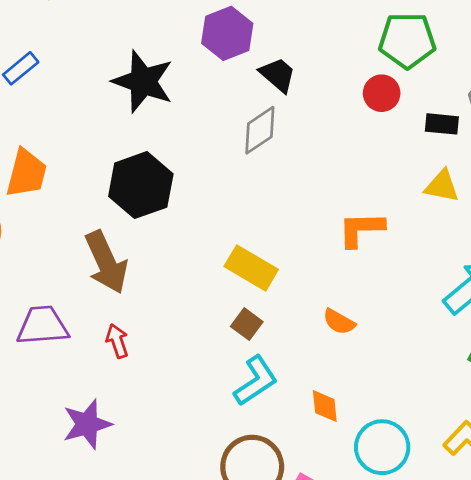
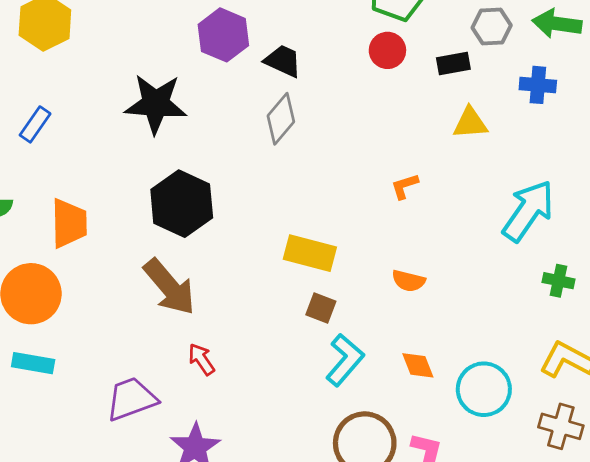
orange L-shape: (361, 229) -> (405, 186), size x0.6
purple trapezoid: (43, 326) -> (131, 399), moved

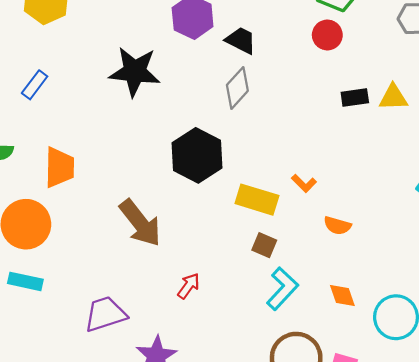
black rectangle: (453, 63) -> (355, 98), moved
orange L-shape: (405, 186) -> (304, 183), moved, turned -120
black hexagon: (182, 204) -> (197, 155), moved
red arrow: (201, 359) -> (189, 286), moved, turned 68

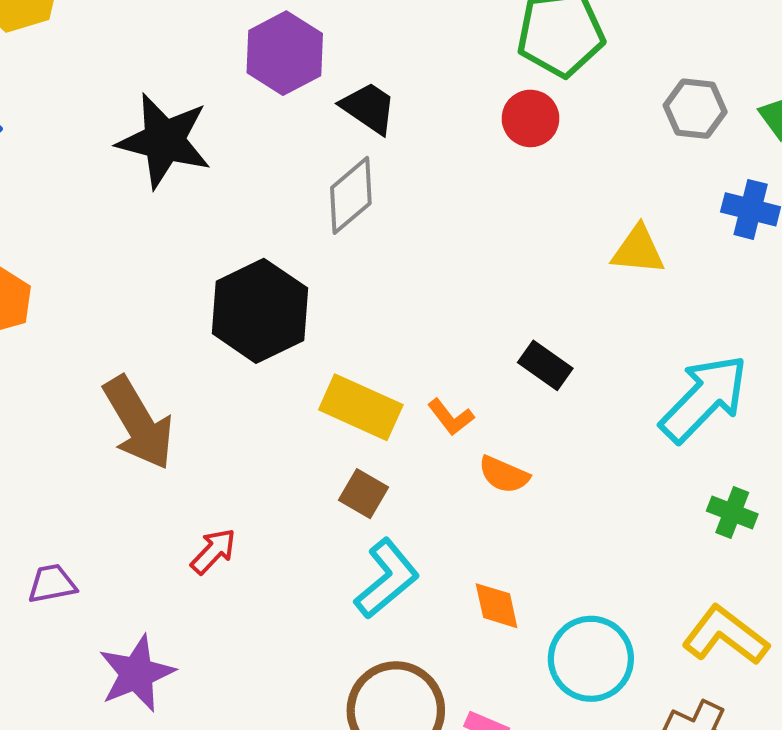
black rectangle: (355, 98) -> (545, 365), moved, turned 36
orange L-shape: (304, 183) -> (451, 417), moved
purple trapezoid: (105, 314) -> (52, 584), size x0.6

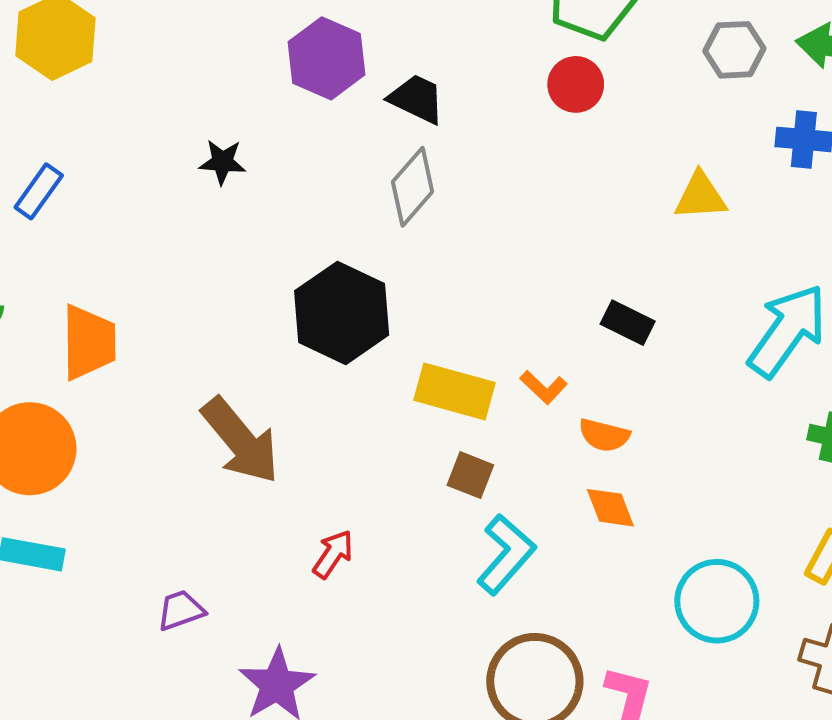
black star: (164, 141) -> (223, 162), size x0.5
orange diamond: (497, 606) -> (610, 508), moved

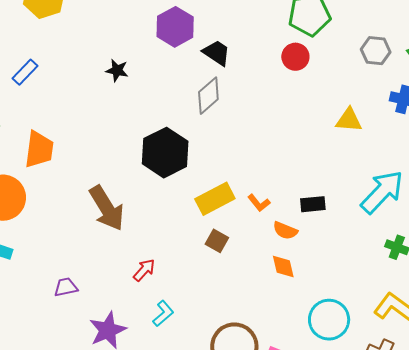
black rectangle: (628, 323) -> (313, 204), moved, turned -40
yellow rectangle: (455, 391) -> (215, 199), turned -51
cyan L-shape: (506, 554) -> (163, 314), moved, size x0.7

